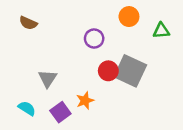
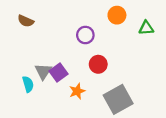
gray square: (130, 71) -> (118, 99), moved, turned 36
cyan semicircle: (27, 108) -> (28, 84), moved, turned 42
purple square: (60, 112) -> (58, 72), moved

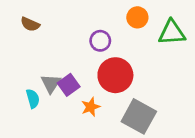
green triangle: (146, 28) -> (172, 33), size x1.5
red circle: (98, 64) -> (115, 75), size x1.6
gray square: (118, 99) -> (139, 116), turned -32

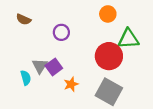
green triangle: (172, 33) -> (128, 39), moved
purple circle: (100, 41) -> (61, 32), moved
red circle: (115, 75) -> (109, 56), moved

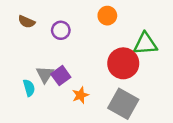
orange circle: (108, 14) -> (107, 16), moved
purple circle: (61, 32) -> (61, 30), moved

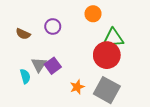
brown semicircle: (27, 22) -> (23, 34), moved
green triangle: (145, 44) -> (113, 38), moved
orange star: (80, 95) -> (77, 87), moved

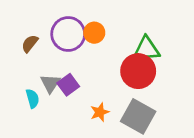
orange circle: (93, 14) -> (94, 33), moved
purple circle: (53, 26) -> (68, 34), size x1.6
brown semicircle: (23, 34) -> (30, 44), turned 104

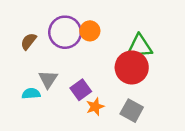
purple square: (68, 85) -> (81, 90), moved
cyan semicircle: (33, 99) -> (31, 94), turned -78
gray square: (138, 116) -> (132, 111), size x0.7

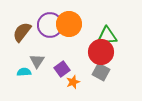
orange circle: (90, 31) -> (69, 24), size x1.6
brown semicircle: (29, 41) -> (22, 32), size x1.5
gray square: (132, 111) -> (101, 72), moved

